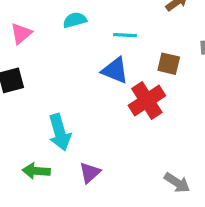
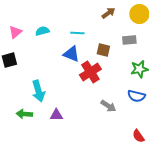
cyan semicircle: (75, 20) -> (42, 31), moved
purple triangle: (90, 173) -> (56, 115), turned 40
gray arrow: (177, 183) -> (108, 106), moved

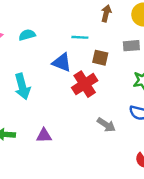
brown arrow: (108, 13) -> (106, 13), turned -40
cyan line: (77, 33) -> (80, 37), moved
cyan arrow: (38, 91) -> (22, 86), moved

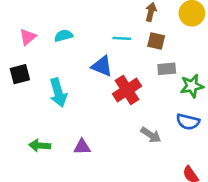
gray rectangle: (131, 46) -> (167, 69), moved
brown square: (100, 58) -> (156, 41), moved

